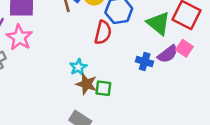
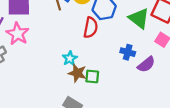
purple semicircle: (168, 54) -> (146, 64), moved

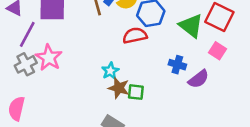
red semicircle: (91, 28) -> (135, 36), turned -114
pink star: (18, 34) -> (49, 58), moved

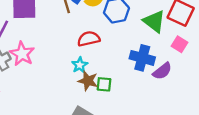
red semicircle: (135, 36) -> (89, 39), moved
blue cross: (177, 65) -> (142, 58), size x1.5

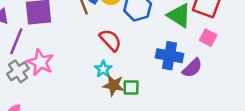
red semicircle: (89, 39) -> (110, 40), turned 65

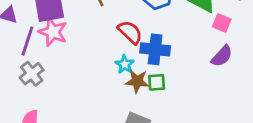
pink square: (208, 38) -> (222, 23), moved
blue cross: (170, 56) -> (155, 49), moved
pink star: (40, 62) -> (53, 32), moved

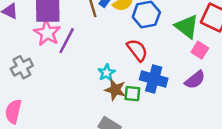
red semicircle: (130, 32) -> (137, 50), moved
purple line: (27, 41) -> (67, 41), moved
blue cross: (155, 49) -> (154, 79), moved

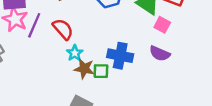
red semicircle: (137, 50) -> (63, 29), moved
purple semicircle: (195, 80) -> (160, 54), turned 66

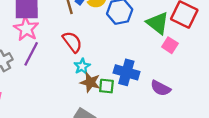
purple line: (34, 25) -> (31, 54), moved
purple semicircle: (160, 54) -> (161, 88), moved

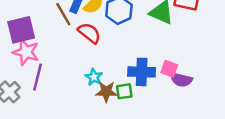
red semicircle: (72, 42) -> (89, 33), moved
pink square: (170, 45) -> (169, 69), moved

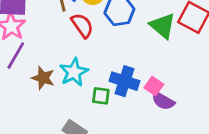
cyan star: (94, 77) -> (74, 72), size x1.5
brown star: (106, 92) -> (43, 78), moved

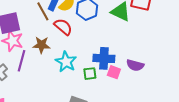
brown star: (43, 78) -> (41, 45), moved
pink square: (154, 86) -> (114, 72), moved

